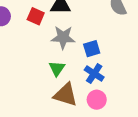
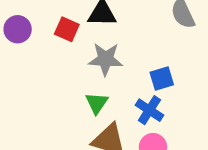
blue square: (92, 49) -> (162, 78), moved

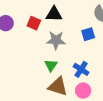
blue square: (162, 78) -> (88, 34), moved

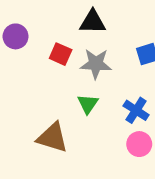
red square: (34, 23) -> (61, 54), moved
brown triangle: (58, 86) -> (52, 138), moved

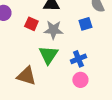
green triangle: (88, 104) -> (48, 55), size x1.5
blue cross: (136, 110) -> (78, 59), turned 35

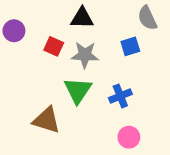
pink circle: (80, 80) -> (129, 137), moved

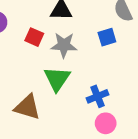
blue cross: (120, 96) -> (98, 96), moved

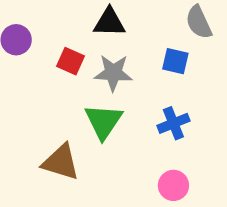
blue square: (107, 37) -> (175, 61), turned 30
blue cross: (98, 96) -> (173, 123), moved

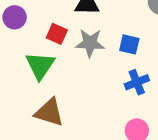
blue square: (175, 61) -> (129, 44), moved
green triangle: (104, 121) -> (40, 66), moved

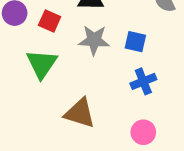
red square: (57, 34) -> (50, 21), moved
brown triangle: (49, 112) -> (80, 113), moved

